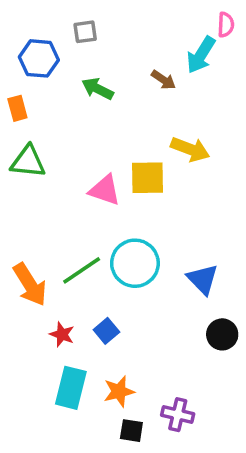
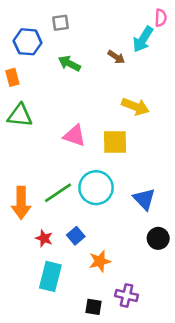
yellow square: (147, 178) -> (115, 142), moved
orange arrow: (30, 285) -> (21, 203), turned 32
orange star: (119, 391) -> (100, 261), moved

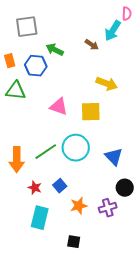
gray square: (61, 23) -> (27, 27), moved, size x1.6
blue hexagon: (28, 42) -> (36, 66), moved
purple cross: (126, 295) -> (108, 208), moved, turned -30

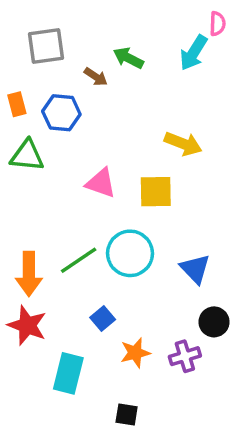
brown arrow: (92, 45) -> (96, 77), moved
green arrow: (55, 50) -> (128, 58), moved
red star: (35, 188) -> (27, 325), moved, size x1.6

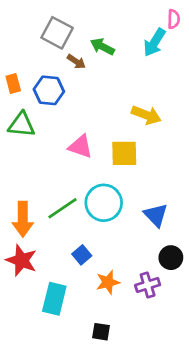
gray square: (46, 46) -> (57, 33), moved, turned 36

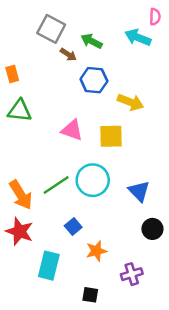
cyan arrow: (154, 42) -> (138, 37), turned 80
blue hexagon: (49, 90) -> (94, 80), moved
orange arrow: (23, 219) -> (21, 195), turned -32
purple cross: (148, 285) -> (132, 274), moved

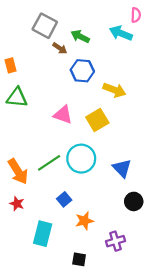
yellow square: (111, 136) -> (97, 120), turned -30
red star: (20, 231) -> (17, 204), size x0.6

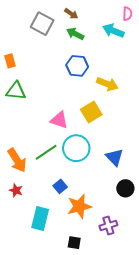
brown arrow: (60, 48) -> (71, 14), moved
pink triangle: (63, 115) -> (59, 120), moved
orange star: (84, 221) -> (79, 206), size x1.4

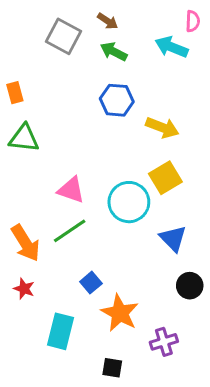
yellow square: (91, 112) -> (165, 178), moved
pink triangle: (59, 120) -> (71, 190), moved
cyan circle: (76, 148) -> (129, 202), moved
orange star: (79, 206) -> (120, 313), turned -30

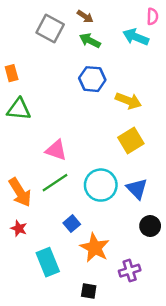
cyan circle: (129, 202) -> (101, 185), moved
cyan rectangle: (60, 331) -> (48, 262), turned -36

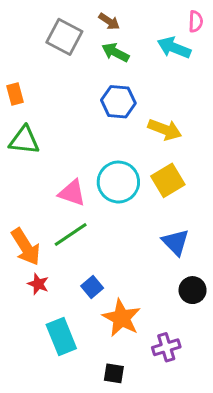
cyan circle: (101, 185) -> (118, 182), moved
red star: (19, 228) -> (38, 284), moved

